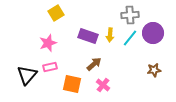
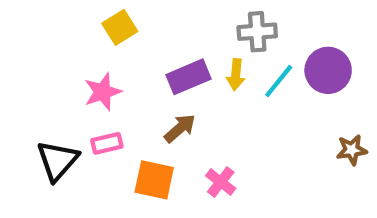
gray cross: (130, 15) -> (257, 32), moved
purple rectangle: (88, 36) -> (188, 77), turned -42
brown arrow: (94, 64) -> (180, 128), moved
brown star: (154, 70) -> (352, 150), moved

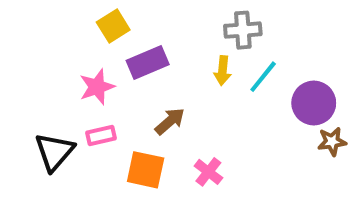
purple circle: (328, 70) -> (314, 103), moved
purple rectangle: (188, 77) -> (148, 62), moved

